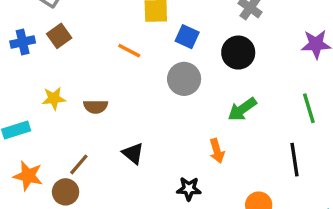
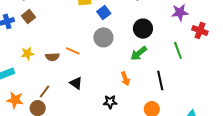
blue square: (187, 37) -> (104, 12), turned 32
orange line: (129, 51) -> (73, 51), moved
black circle: (238, 53) -> (143, 29), moved
black line: (295, 160) -> (160, 80), moved

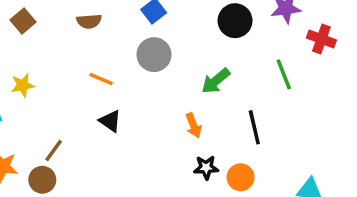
black circle: (143, 29) -> (235, 21), moved
brown semicircle: (52, 57) -> (89, 21), moved
black triangle: (76, 83) -> (110, 121), moved
black star: (110, 102) -> (206, 168), moved

